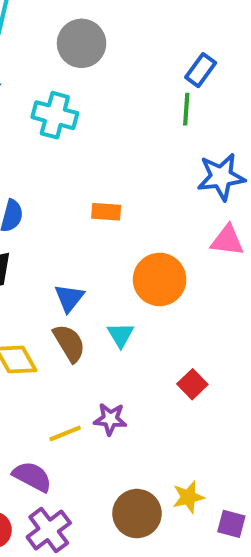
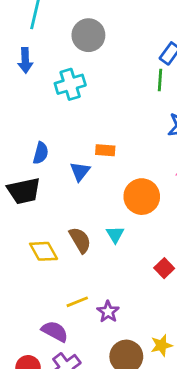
cyan cross: (55, 115) -> (70, 84), turned -32
blue triangle: (69, 298) -> (80, 171), moved
purple star: (110, 419) -> (108, 312), moved, turned 30

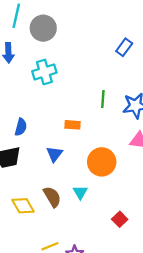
gray circle: (88, 35) -> (43, 28), moved
green line: (160, 80) -> (103, 99), moved
blue triangle: (80, 171) -> (54, 154), moved

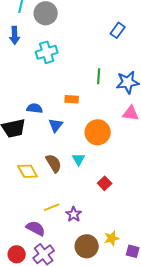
blue semicircle: (21, 127) -> (35, 108), moved, turned -98
red square: (120, 219) -> (105, 183), moved

